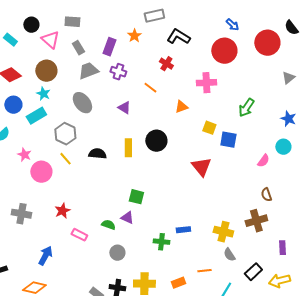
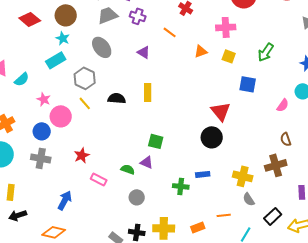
blue circle: (13, 105) -> (42, 131), moved
yellow square: (209, 128) -> (229, 56), moved
black circle: (156, 141) -> (212, 137), moved

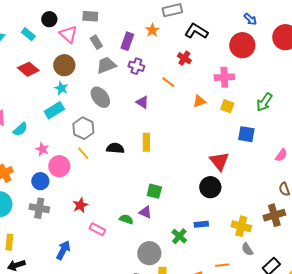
green cross: (181, 186) -> (179, 236), turned 35
gray circle: (137, 197) -> (149, 253), moved, size x1.5

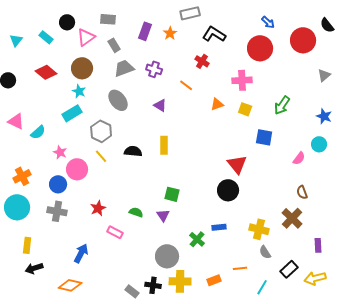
pink triangle: (68, 34) -> (86, 37), turned 42
purple rectangle: (127, 41) -> (145, 31), moved
purple triangle: (145, 212) -> (163, 215), turned 32
brown cross: (274, 215) -> (292, 218), turned -30
green semicircle: (126, 219) -> (136, 212), moved

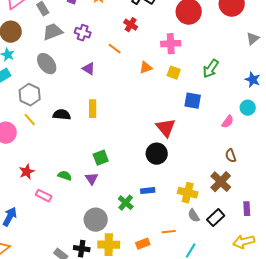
green square: (172, 194) -> (101, 158), turned -35
black rectangle: (289, 269) -> (216, 218), moved

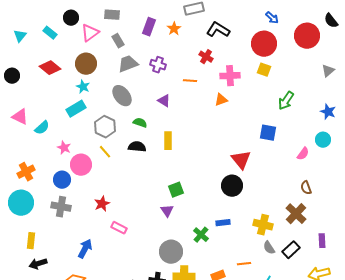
pink cross: (171, 44) -> (230, 76), moved
orange line: (115, 49) -> (190, 81), turned -32
yellow square: (174, 73) -> (264, 70), moved
green semicircle: (65, 176) -> (140, 123), moved

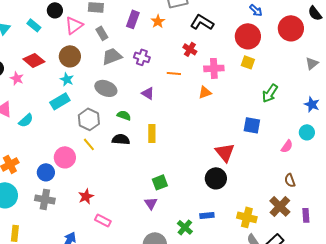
gray ellipse: (122, 96) -> (106, 88), turned -30
pink star: (64, 148) -> (17, 78), moved
purple rectangle: (322, 241) -> (306, 215), moved

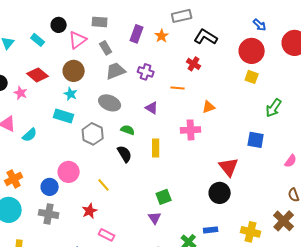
pink cross: (214, 68) -> (191, 130), moved
cyan rectangle: (60, 101) -> (64, 116), turned 48
black semicircle: (121, 139) -> (125, 154), turned 54
yellow line: (89, 144) -> (104, 185), moved

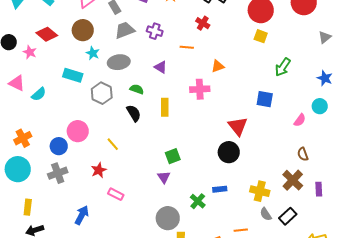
cyan star: (71, 94) -> (93, 53), moved
gray ellipse: (110, 103) -> (119, 62), turned -30
gray cross: (49, 214) -> (58, 173), turned -30

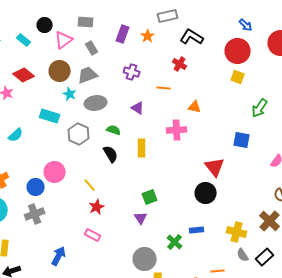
gray trapezoid: (125, 30) -> (88, 75), moved
orange triangle: (218, 66) -> (195, 107), turned 32
red star: (99, 170) -> (97, 207), moved

